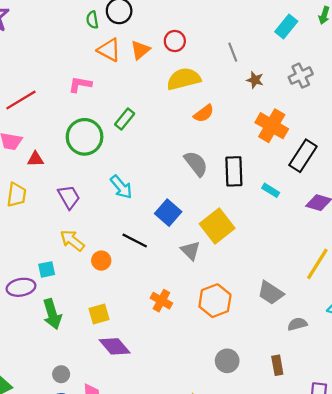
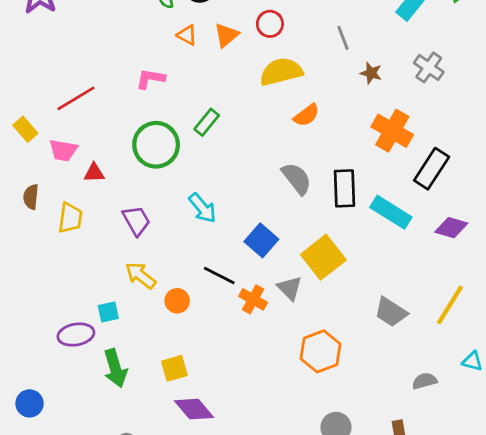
orange triangle: (109, 50) -> (187, 35), size x0.7
gray cross: (301, 76) -> (429, 67), turned -30
cyan rectangle: (271, 190) -> (391, 212), size x1.8
gray trapezoid: (271, 293) -> (391, 312), moved
orange cross: (161, 301) -> (253, 299), moved

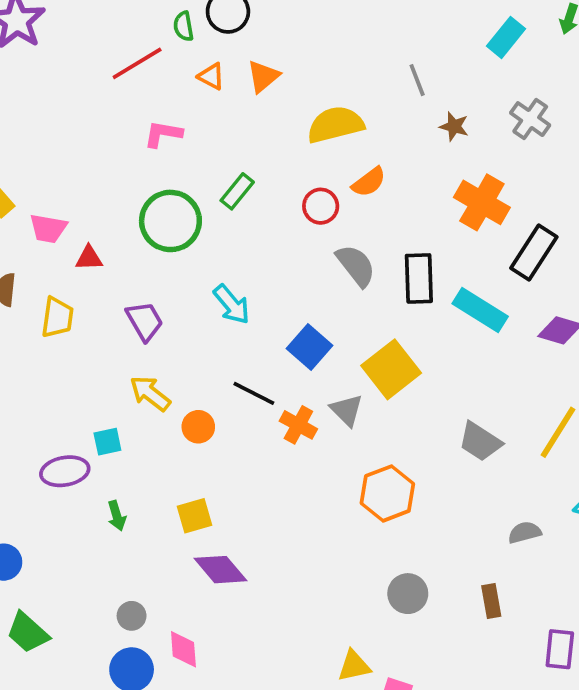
red circle: (270, 24) -> (321, 206), moved
red line: (76, 98) -> (137, 63), moved
green arrow: (115, 368) -> (117, 516), size x0.6

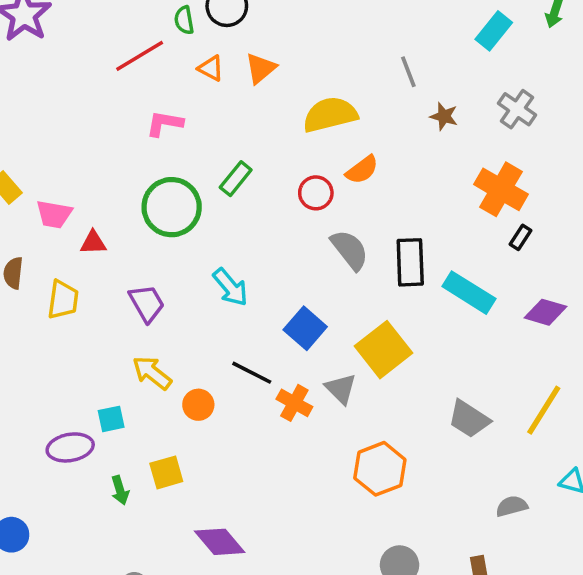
orange cross: (482, 202) -> (501, 189), moved
black rectangle: (534, 252) -> (521, 237), size x0.5
yellow square: (195, 516) -> (166, 472), moved

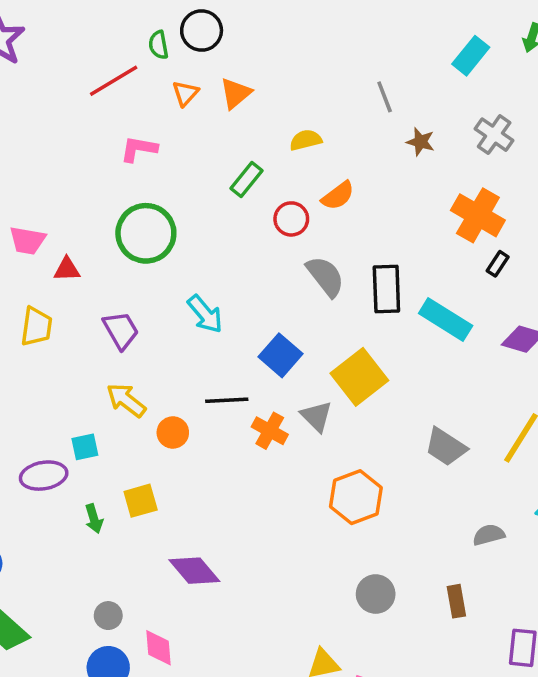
orange triangle: (211, 68) -> (185, 93), turned 44
yellow semicircle: (330, 115) -> (306, 140), size x0.6
green rectangle: (236, 179) -> (246, 179), moved
black line: (252, 373) -> (227, 400), turned -30

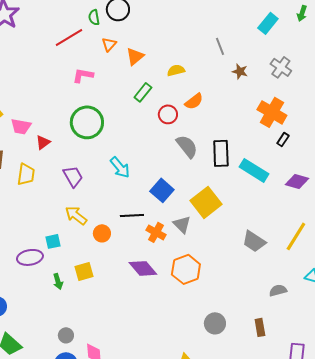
orange triangle: (236, 93) -> (135, 56), moved
red triangle: (67, 269) -> (43, 142), turned -35
orange hexagon: (356, 497) -> (186, 269), moved
purple diamond: (194, 571) -> (143, 268), moved

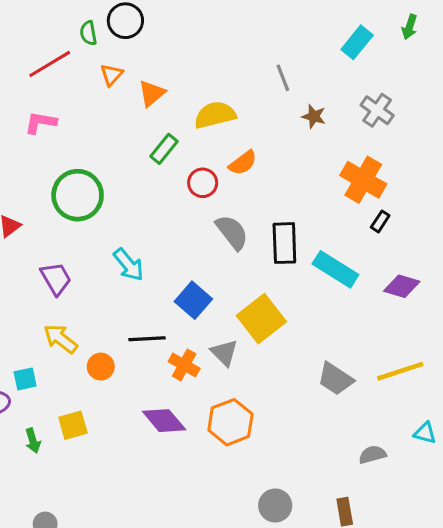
yellow semicircle: (176, 70) -> (215, 115), size x1.5
pink L-shape: (83, 75) -> (41, 123), moved
yellow line: (296, 236) -> (400, 371), turned 40

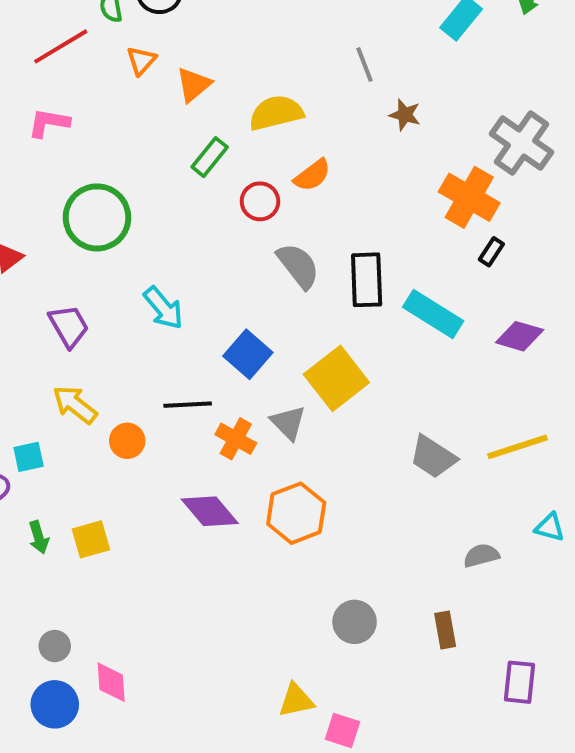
gray cross: (377, 110) -> (522, 143), moved, size x1.4
yellow square: (73, 425) -> (91, 539), moved

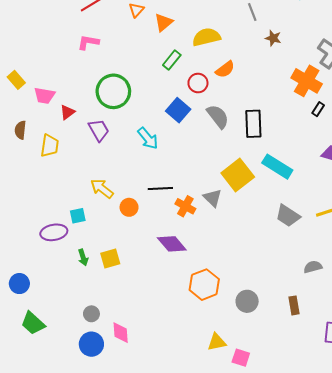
cyan rectangle: (433, 314) -> (277, 167), moved
purple trapezoid: (69, 326) -> (99, 130), moved
blue square: (248, 354) -> (178, 110), moved
orange hexagon: (296, 513) -> (204, 285), moved

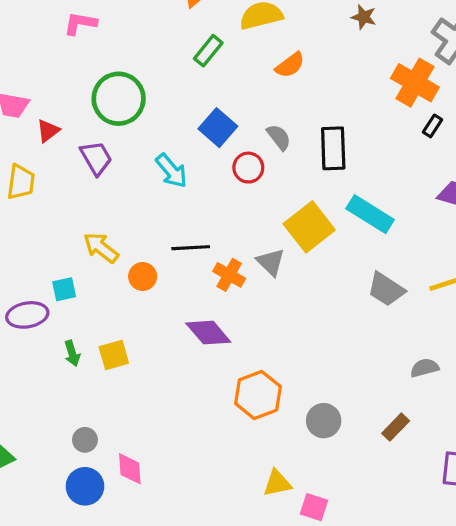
red circle: (198, 83) -> (248, 168), moved
gray semicircle: (218, 116) -> (279, 137), size x0.7
brown rectangle: (294, 305) -> (396, 427), turned 54

